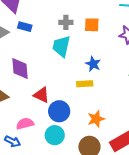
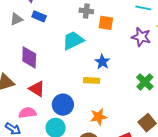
gray cross: (66, 22) -> (86, 11), moved
cyan trapezoid: (61, 46) -> (73, 40), turned 45
red triangle: (41, 95) -> (37, 89), moved

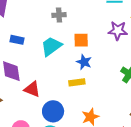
blue rectangle: (39, 16) -> (17, 40), moved
orange square: (106, 23) -> (81, 40), moved
red triangle: (37, 89) -> (32, 89), moved

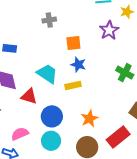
purple star: (118, 31) -> (109, 30), turned -30
cyan trapezoid: (51, 46) -> (47, 74), moved, turned 75

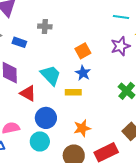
gray cross: (49, 20) -> (45, 26), moved
orange square: (73, 43) -> (83, 51), turned -35

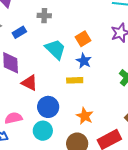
blue rectangle: (19, 42) -> (19, 32), turned -48
cyan trapezoid: (51, 75) -> (55, 49), moved
orange star: (82, 128) -> (85, 116), turned -30

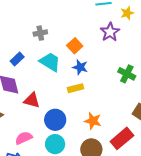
gray cross: (44, 16) -> (40, 33), moved
blue rectangle: (19, 32) -> (17, 59), moved

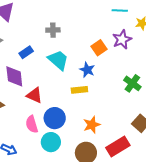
orange square: (75, 46) -> (99, 48), moved
orange star: (93, 121) -> (92, 125), turned 30
pink semicircle: (24, 138) -> (32, 124), moved, turned -90

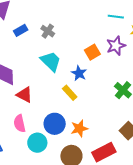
gray cross: (53, 30) -> (48, 31), turned 32
blue rectangle: (26, 52) -> (21, 30), moved
yellow rectangle: (79, 90) -> (70, 93), turned 49
blue circle: (55, 118) -> (55, 124), moved

